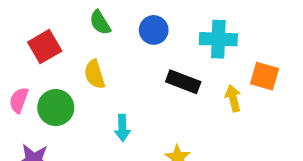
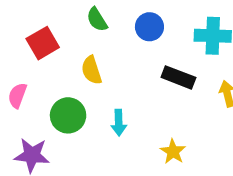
green circle: (56, 108) -> (68, 115), moved

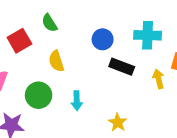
green semicircle: (97, 20) -> (49, 23), moved
blue circle: (149, 27) -> (103, 39), moved

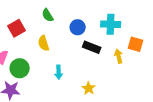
green semicircle: (49, 23) -> (48, 15), moved
green circle: (39, 95) -> (20, 68), moved

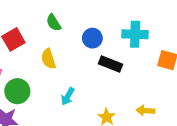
yellow arrow: (119, 56) -> (145, 111), moved, turned -72
cyan arrow: (59, 72) -> (68, 96), turned 32

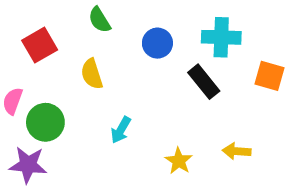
black rectangle: (110, 64) -> (204, 82), moved, turned 30

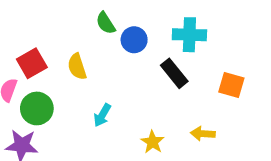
green semicircle: (100, 20) -> (106, 23), moved
red square: (40, 45) -> (32, 63), moved
orange square: (269, 76) -> (231, 85), moved

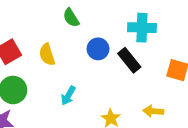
blue circle: (134, 40) -> (98, 49), moved

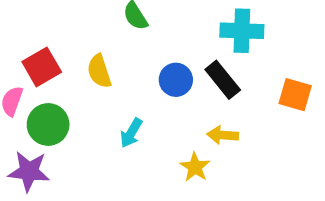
blue circle: (98, 49) -> (176, 80), moved
yellow arrow: (153, 111) -> (223, 135), moved

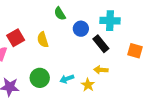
blue circle: (176, 80) -> (81, 29), moved
green circle: (48, 124) -> (40, 78), moved
cyan arrow: (131, 133) -> (67, 79), moved, turned 40

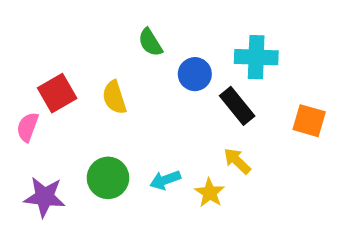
yellow arrow: (101, 70) -> (237, 161), turned 40

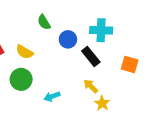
yellow semicircle: (114, 97) -> (25, 52), turned -42
green circle: (108, 178) -> (21, 79), moved
yellow star: (210, 193) -> (102, 103), moved

